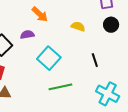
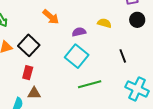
orange arrow: (40, 14) -> (51, 17), moved
purple semicircle: (27, 35) -> (79, 32), moved

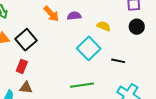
purple semicircle: (79, 32) -> (74, 16), moved
cyan square: (77, 56) -> (89, 48), moved
black line: (123, 56) -> (118, 61), turned -64

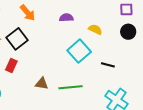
orange arrow: (51, 14) -> (28, 13), moved
brown triangle: (26, 88) -> (42, 84), moved

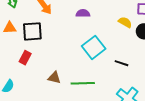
yellow semicircle: (95, 29) -> (125, 22), moved
black square: (17, 39) -> (32, 31), turned 30

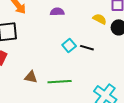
cyan square: (94, 47) -> (69, 45), size x0.6
black line: (121, 63) -> (87, 48), moved

